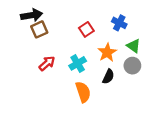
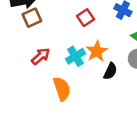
orange star: (107, 52) -> (97, 51), moved
orange semicircle: (83, 92) -> (62, 89), moved

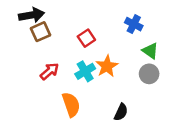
red square: (85, 18) -> (86, 38), moved
black semicircle: (110, 71) -> (121, 112), moved

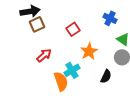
cyan cross: (85, 71) -> (72, 70), moved
black semicircle: (121, 112) -> (106, 76), moved

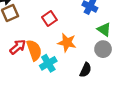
orange star: (89, 51) -> (67, 43), turned -30
orange semicircle: (61, 81) -> (34, 50), moved

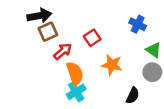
red arrow: (18, 47) -> (63, 51), moved
cyan cross: (48, 63) -> (76, 92), moved

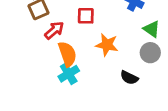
red square: (92, 38) -> (86, 16), turned 35
black semicircle: (133, 95) -> (129, 78), turned 91

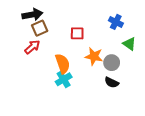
red arrow: (54, 30) -> (32, 47), moved
gray circle: (150, 53) -> (112, 63), moved

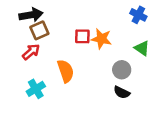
blue cross: (116, 22) -> (138, 15), moved
orange star: (94, 56) -> (101, 39), moved
cyan cross: (64, 79) -> (36, 89), moved

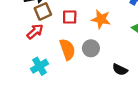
red square: (82, 36) -> (70, 17), moved
gray circle: (122, 70) -> (91, 48), moved

